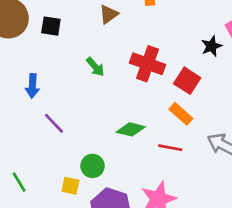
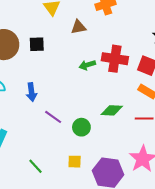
brown triangle: (109, 14) -> (78, 27), turned 35
green arrow: (95, 67) -> (87, 65), moved, turned 126
green circle: (93, 166) -> (81, 127), moved

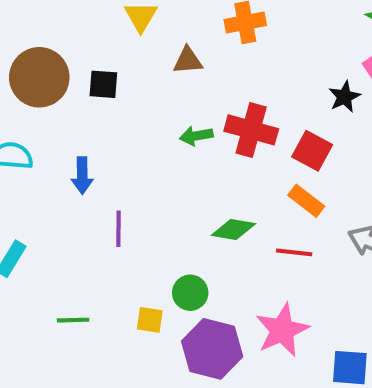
purple line: (53, 117) -> (118, 229), turned 48
green circle: (81, 127) -> (190, 293), moved
green line: (35, 166) -> (73, 320), turned -56

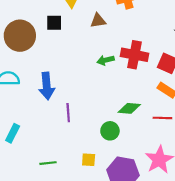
black square: (103, 84) -> (54, 23), moved
blue arrow: (82, 175) -> (47, 86), size x1.4
green circle: (190, 293) -> (110, 131), moved

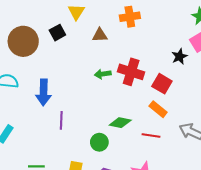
black square: (54, 23) -> (57, 33), turned -35

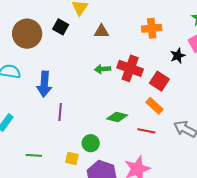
orange cross: (130, 17) -> (152, 28), moved
black square: (57, 33) -> (61, 27), turned -35
green circle: (99, 142) -> (91, 143), moved

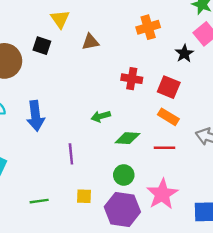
red cross: (130, 68) -> (132, 79), size x0.7
green arrow: (103, 69) -> (101, 116), moved
purple line: (60, 112) -> (71, 154), moved
green circle: (91, 143) -> (124, 175), moved

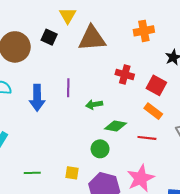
brown triangle: (90, 42) -> (92, 38), size x1.8
purple line: (71, 154) -> (68, 88), moved
green circle: (124, 175) -> (100, 149), moved

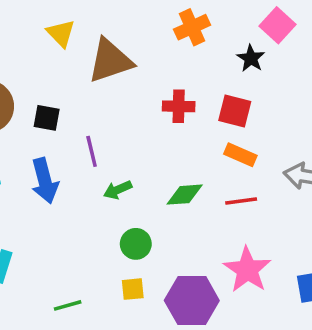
black square: (49, 37) -> (47, 118), moved
green arrow: (94, 104) -> (118, 190), moved
green circle: (100, 149) -> (136, 244), moved

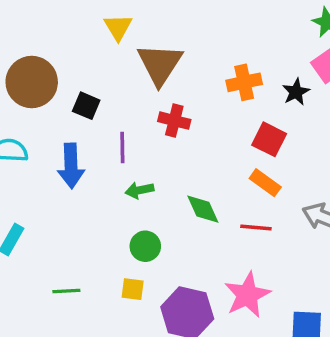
orange cross: (192, 27) -> (244, 82), moved
brown triangle: (110, 61) -> (160, 64), turned -51
red cross: (179, 106) -> (174, 121), moved
green diamond: (185, 195) -> (203, 209), turned 57

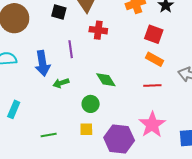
black square: (86, 106) -> (59, 12), moved
green arrow: (139, 190) -> (61, 83), moved
green diamond: (203, 209) -> (106, 80), moved

